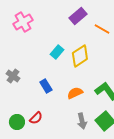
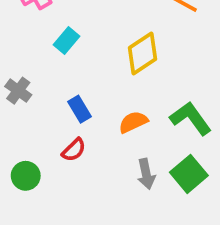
cyan rectangle: (57, 52) -> (66, 40), moved
red semicircle: (36, 118) -> (74, 150), moved

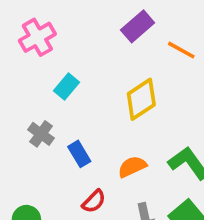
gray cross: (18, 91) -> (41, 134), moved
red semicircle: (74, 150) -> (94, 201), moved

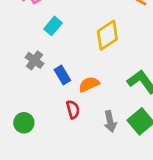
orange semicircle: (132, 167) -> (89, 84), moved
red semicircle: (94, 201) -> (73, 109), turned -60

